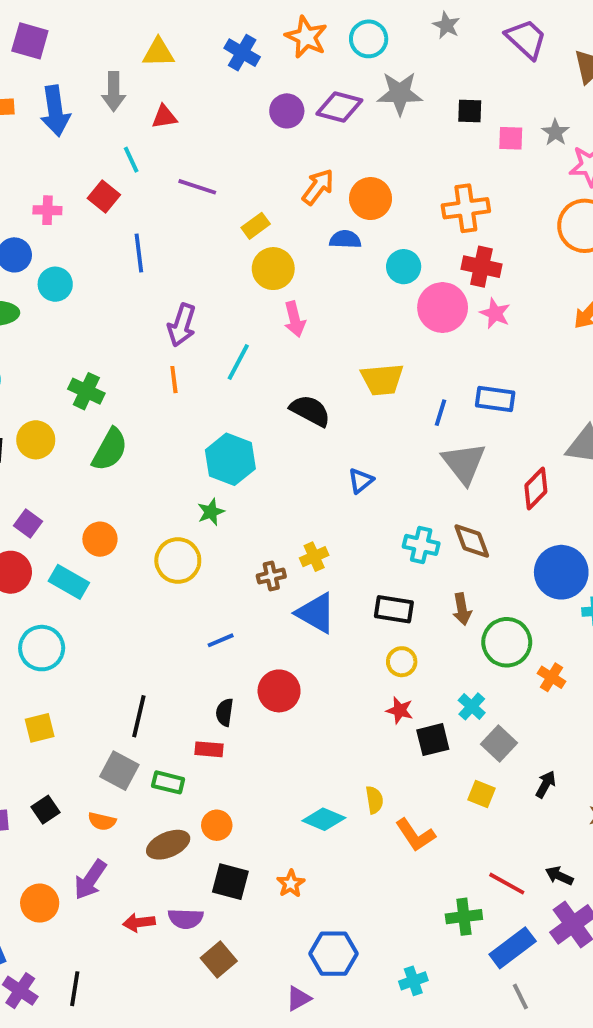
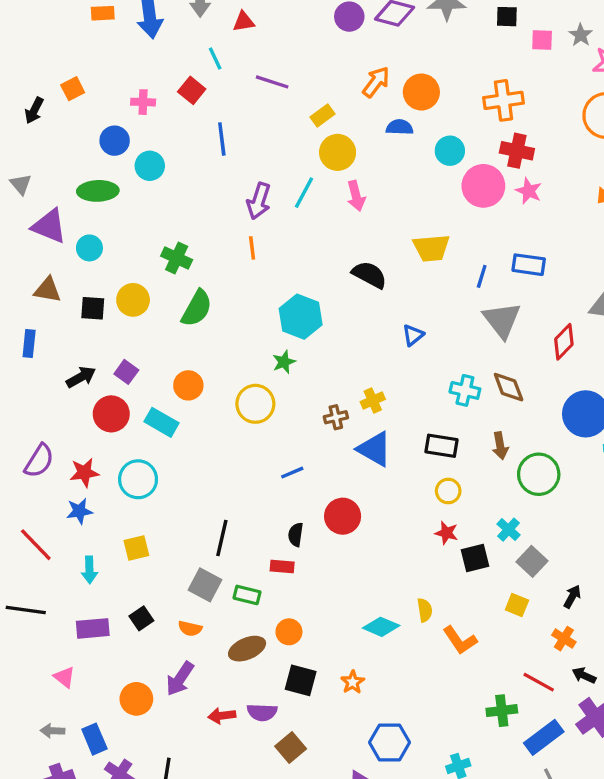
cyan line: (238, 362) -> (304, 193), moved
orange cross: (552, 677) -> (564, 639), moved

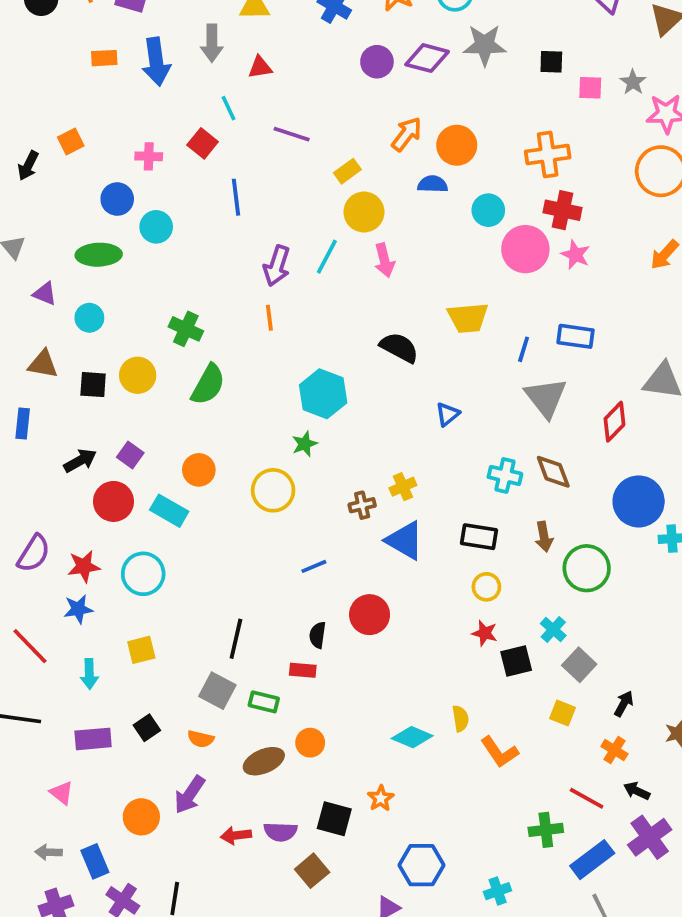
purple triangle: (49, 226) -> (45, 294), size x0.6
black square: (301, 680) -> (334, 819), moved

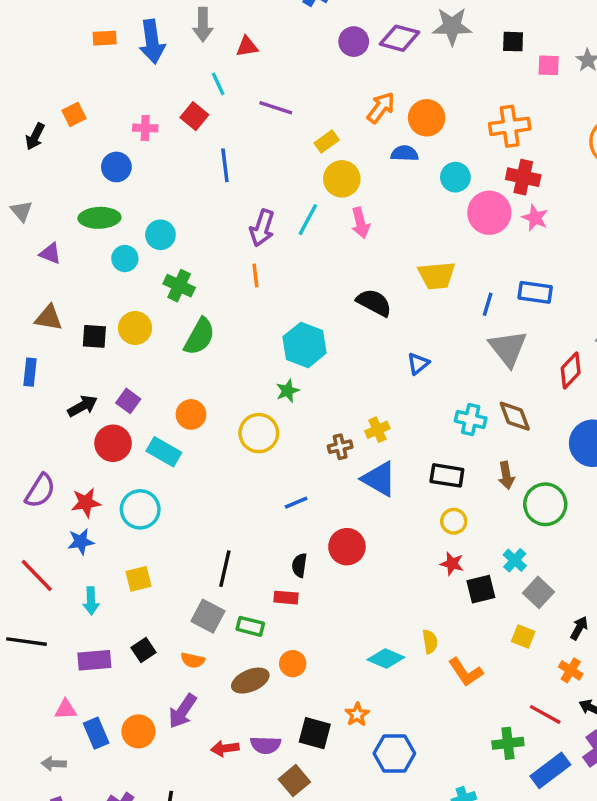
cyan circle: (156, 227) -> (160, 235), moved
cyan circle: (89, 318) -> (125, 259), moved
pink triangle: (62, 793) -> (66, 709), turned -40
blue rectangle: (95, 861) -> (96, 733), moved
blue hexagon: (421, 865) -> (394, 753), moved

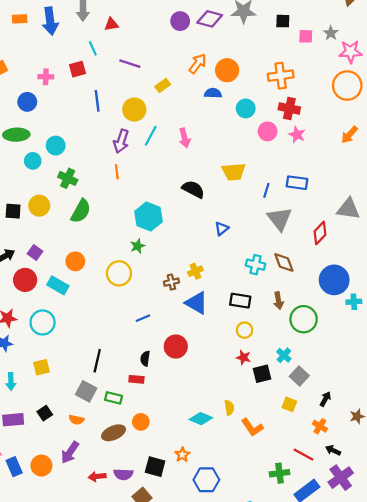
red square: (194, 116) -> (77, 69), turned 35
yellow circle: (342, 179) -> (134, 110), moved
pink circle: (489, 213) -> (268, 131), size x0.7

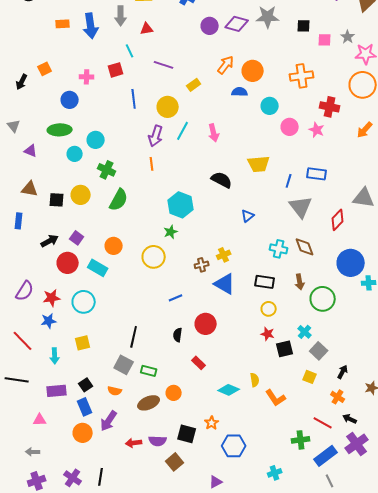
red cross: (289, 108) -> (330, 107), moved
red rectangle: (136, 379) -> (199, 363), moved, turned 40
blue rectangle: (14, 467) -> (85, 407), moved

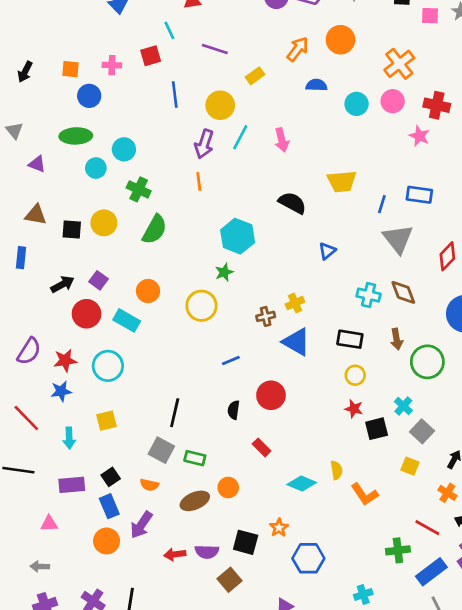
orange square: (45, 69) -> (70, 69), moved, turned 32
orange circle: (253, 71) -> (340, 40), moved
orange cross: (302, 76) -> (399, 64), turned -30
pink circle: (290, 127) -> (393, 101), moved

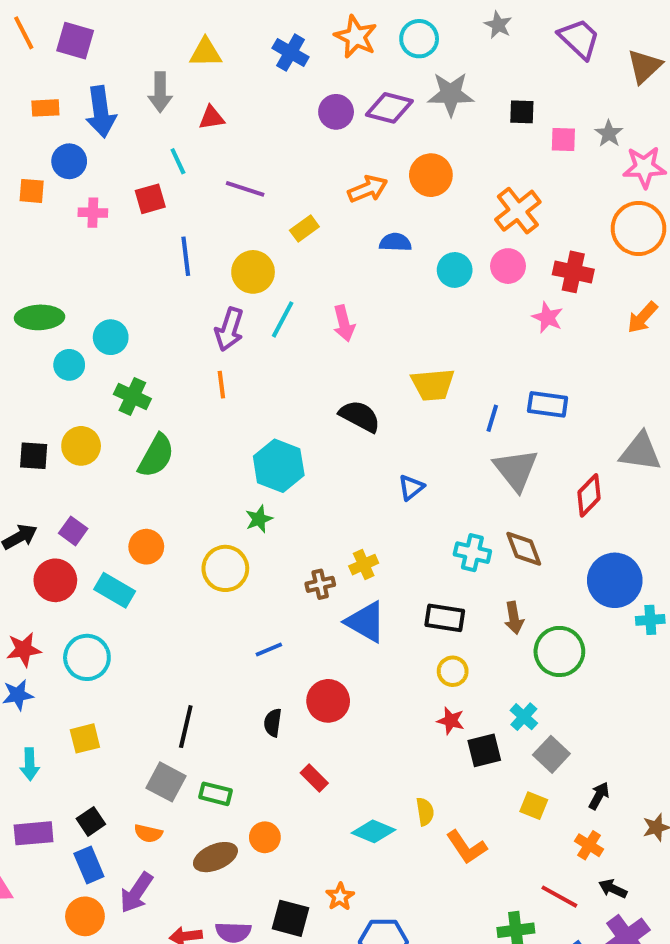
orange arrow: (298, 49) -> (368, 189), turned 30
orange square: (70, 69) -> (32, 191), moved
blue circle: (89, 96) -> (69, 161), moved

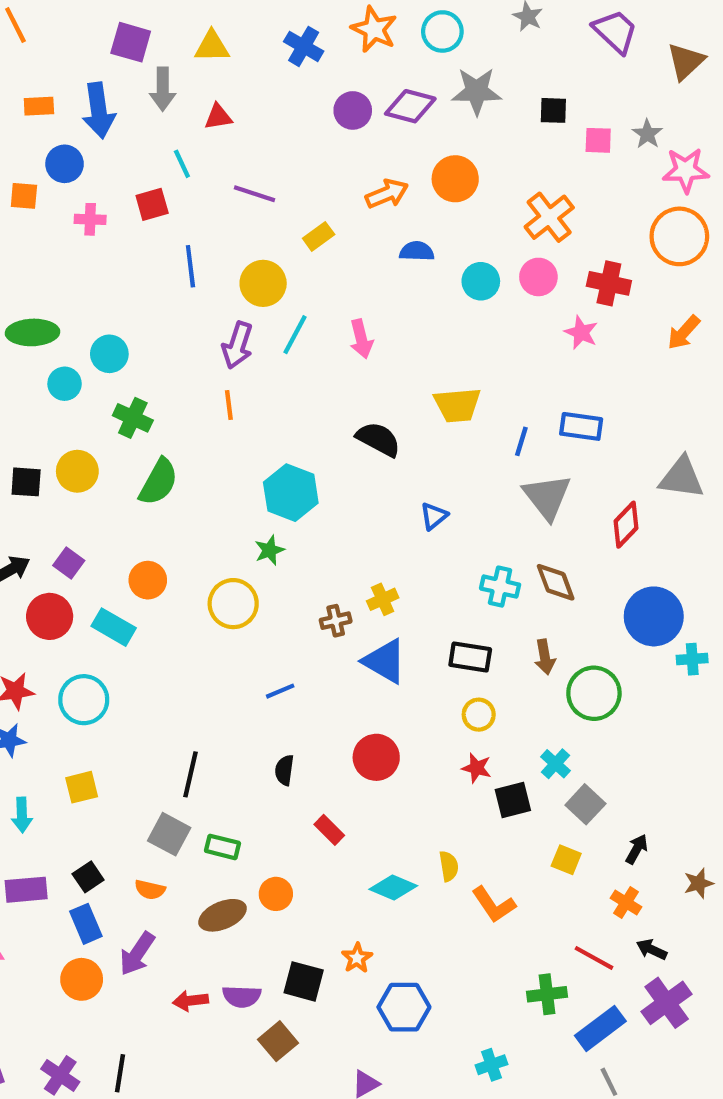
purple square: (75, 41) -> (131, 42), moved
red circle: (328, 701) -> (376, 757), moved

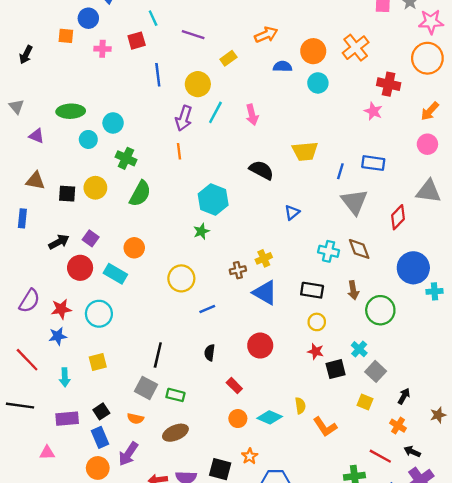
orange circle: (455, 179) -> (313, 51), moved
pink circle: (538, 277) -> (427, 144), moved
yellow circle: (233, 604) -> (181, 278), moved
orange circle: (276, 894) -> (238, 419), moved

